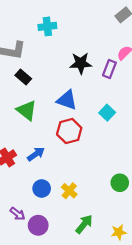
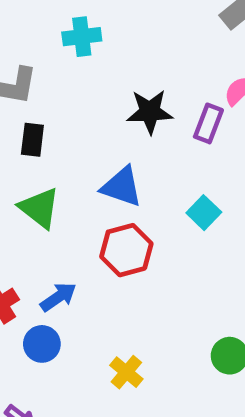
black rectangle: (23, 77) -> (32, 140), turned 56
blue circle: (42, 188) -> (42, 344), moved

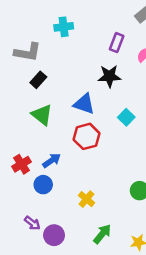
black star: (150, 112) -> (109, 76), moved
purple rectangle: (208, 123) -> (117, 43), moved
black rectangle: (32, 140) -> (38, 80), turned 35

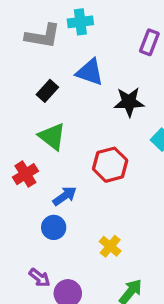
gray L-shape: (28, 52) -> (43, 36), moved
black star: (109, 76) -> (129, 102), moved
blue triangle: (84, 104) -> (90, 72), moved
red cross: (22, 164) -> (25, 174), moved

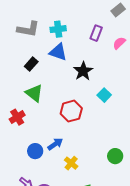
cyan cross: (80, 22) -> (58, 29), moved
black star: (129, 102) -> (83, 71), turned -30
blue arrow: (65, 196) -> (55, 144), moved

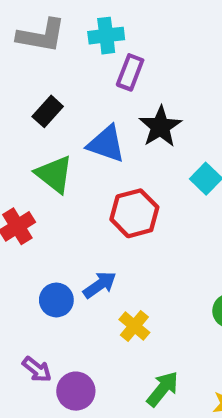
purple rectangle: (96, 33) -> (130, 72), moved
blue triangle: (58, 52) -> (106, 144), moved

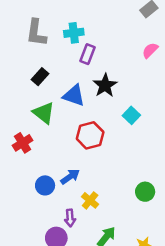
gray L-shape: (41, 36) -> (36, 33), turned 88
purple arrow: (37, 369) -> (70, 218), moved, turned 48

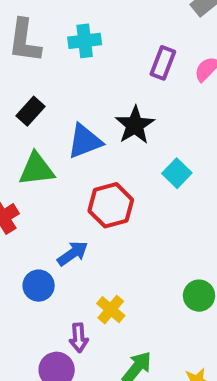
purple rectangle: (88, 54) -> (163, 63), moved
blue triangle: (74, 95) -> (85, 141), turned -40
green triangle: (44, 113) -> (37, 169), turned -45
blue arrow: (70, 177) -> (73, 253), moved

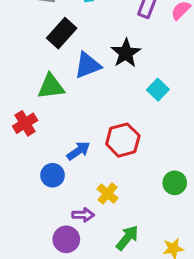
black rectangle: (31, 111) -> (62, 33), moved, size x1.4
red hexagon: (111, 205) -> (123, 140), moved
purple arrow: (79, 338) -> (83, 215), turned -85

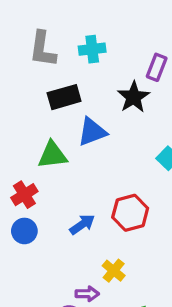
black rectangle: (62, 33) -> (64, 97), turned 32
black star: (126, 53) -> (133, 97), moved
blue circle: (53, 175) -> (24, 231), moved

